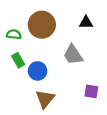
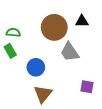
brown circle: (42, 25) -> (54, 27), moved
green rectangle: (18, 60) -> (10, 51), moved

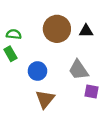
black triangle: (82, 21) -> (86, 31), moved
gray trapezoid: (70, 52) -> (79, 70), moved

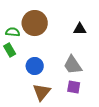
brown circle: (57, 29) -> (35, 23), moved
purple square: (91, 92) -> (74, 87), moved

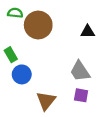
green semicircle: (13, 32) -> (15, 13), moved
blue circle: (35, 66) -> (22, 74), moved

